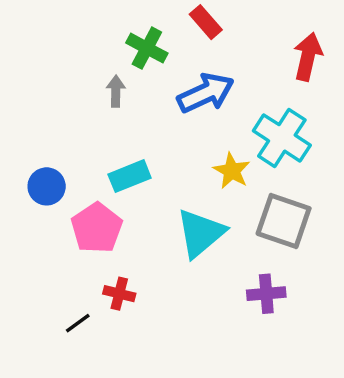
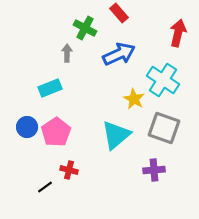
cyan rectangle: (130, 176) -> (50, 88), moved
blue circle: (47, 186) -> (27, 127), moved

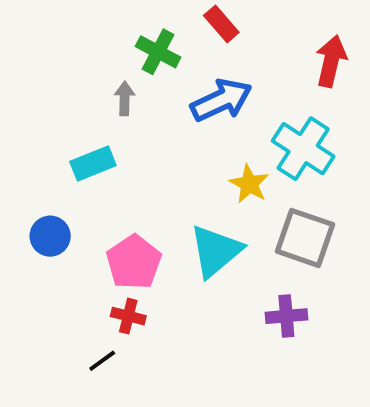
pink pentagon: (56, 132) -> (134, 262), moved
black line: (45, 187) -> (102, 361), moved

